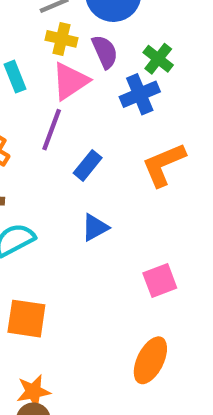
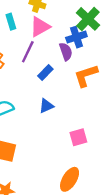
purple semicircle: (105, 52) -> (66, 52), moved
green cross: (158, 59) -> (88, 19), size x1.5

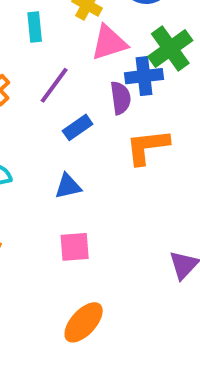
pink triangle: (40, 27) -> (109, 43), moved
pink square: (78, 137) -> (75, 247), moved

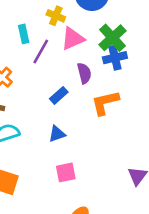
blue cross: (144, 76) -> (115, 58), moved
purple line: (54, 85) -> (41, 51), moved

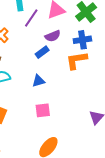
blue cross: (115, 58) -> (82, 40), moved
purple semicircle: (84, 73) -> (53, 36), moved, turned 77

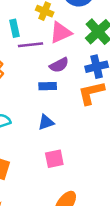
purple line: (31, 18) -> (31, 45), turned 54
blue rectangle: (42, 52) -> (48, 86), turned 40

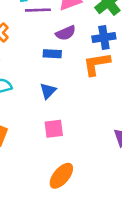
blue triangle: (46, 122) -> (48, 91), turned -30

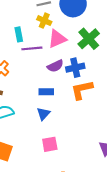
blue cross: (104, 38) -> (75, 68), moved
blue rectangle: (52, 54) -> (46, 92), moved

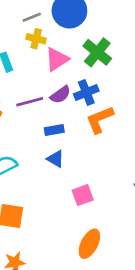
purple line: (32, 48) -> (30, 102), moved
blue triangle: (43, 114) -> (56, 159), turned -32
pink square: (50, 144) -> (83, 195), moved

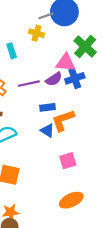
gray line: (32, 17) -> (46, 16), moved
pink triangle: (57, 59) -> (66, 63), moved, turned 35
orange L-shape: (100, 120) -> (63, 120), moved
orange ellipse: (89, 244) -> (71, 200), turned 35

